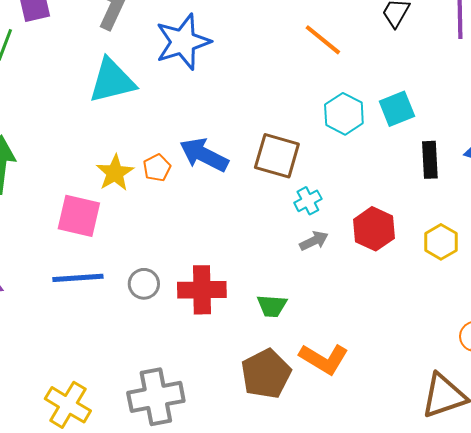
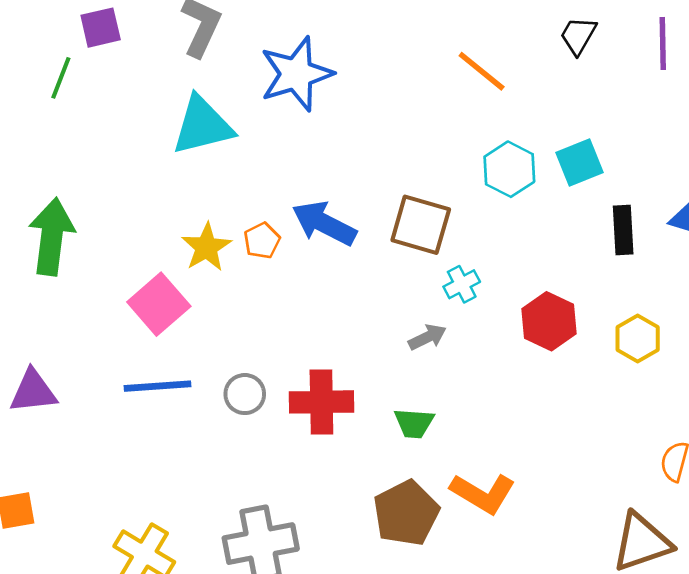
pink square: (79, 216) -> (159, 304), turned 36
gray arrow: (314, 241) -> (427, 337), moved

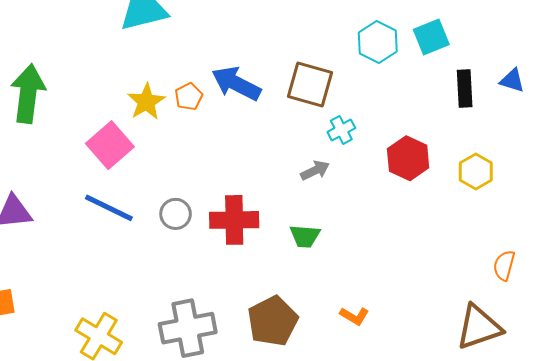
blue line: (157, 386) -> (109, 208), turned 30
orange L-shape: (483, 493) -> (354, 316), moved, size x0.6
brown pentagon: (406, 513) -> (273, 321), moved

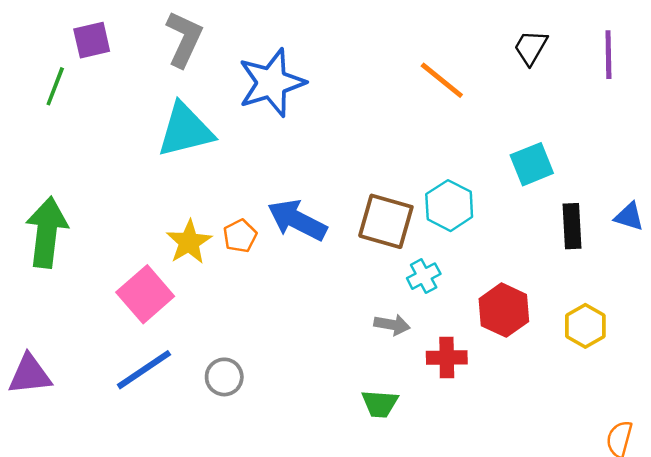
cyan hexagon: (378, 42) -> (449, 206), moved
gray arrow: (315, 170) -> (392, 325), turned 36
blue line: (109, 208) -> (144, 370), turned -60
red cross: (234, 220) -> (447, 358), moved, size x0.7

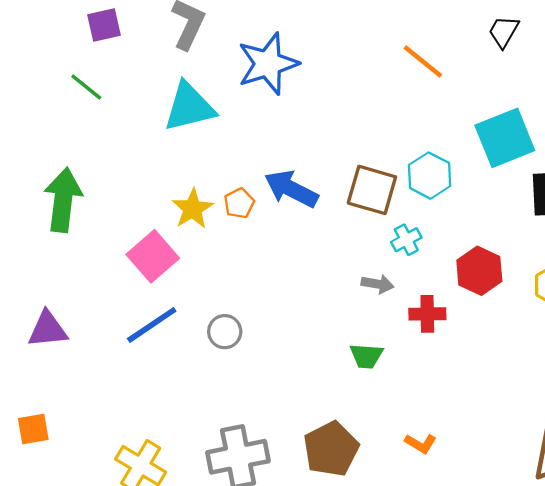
green line: (55, 86) -> (86, 87), moved, turned -72
cyan square: (532, 164) -> (505, 138), size x1.5

